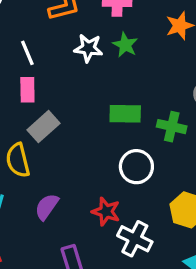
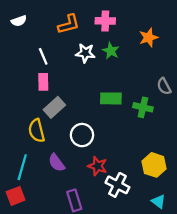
white circle: (136, 167) -> (82, 135), moved
purple semicircle: (47, 207) -> (57, 163), turned -72

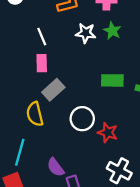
purple semicircle: (57, 163) -> (56, 167), moved
red star: (98, 166) -> (108, 133), moved

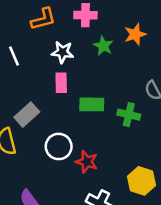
green star: (112, 31) -> (103, 46), moved
pink rectangle: (42, 63) -> (61, 83), moved

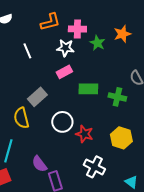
pink cross: (85, 15) -> (77, 29), moved
pink rectangle: (61, 83) -> (64, 72), turned 63
yellow hexagon: (142, 181) -> (121, 138), moved

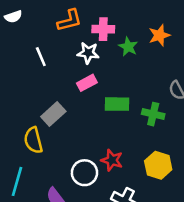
white circle: (62, 122) -> (84, 173), moved

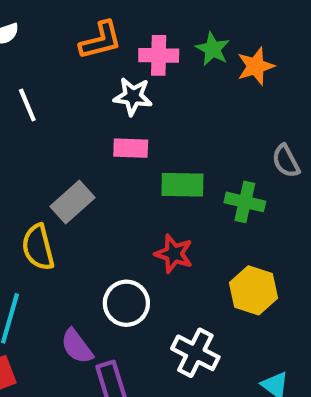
green star: (128, 47) -> (213, 49), moved
white line: (41, 57) -> (27, 105), moved
pink rectangle: (87, 83) -> (131, 148), turned 30
red star: (112, 160) -> (174, 254), moved

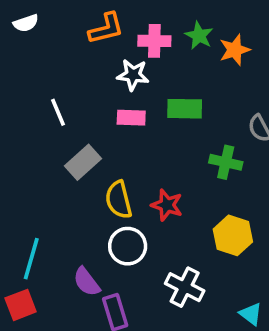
white line: (27, 105) -> (58, 112), moved
green rectangle: (182, 185) -> (185, 109), moved
yellow semicircle: (38, 247) -> (119, 200), moved

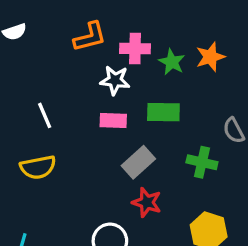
green star: (199, 36) -> (172, 62), moved
gray rectangle: (83, 162) -> (138, 162), moved
yellow semicircle: (119, 200) -> (38, 167), moved, turned -87

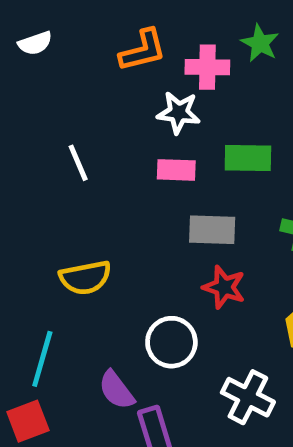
green star: (172, 62) -> (260, 43), moved
gray rectangle: (138, 162) -> (212, 230), turned 44
yellow semicircle: (38, 167) -> (85, 278), moved

